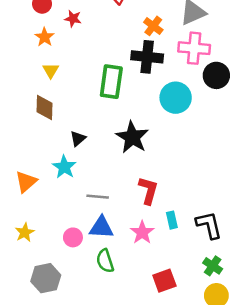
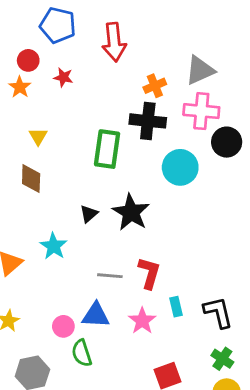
orange cross: (153, 26) -> (155, 86), turned 30
orange star: (45, 37) -> (20, 87), moved
black triangle: (78, 138) -> (89, 214), moved
gray line: (98, 197) -> (110, 276), moved
green semicircle: (105, 261) -> (82, 353), moved

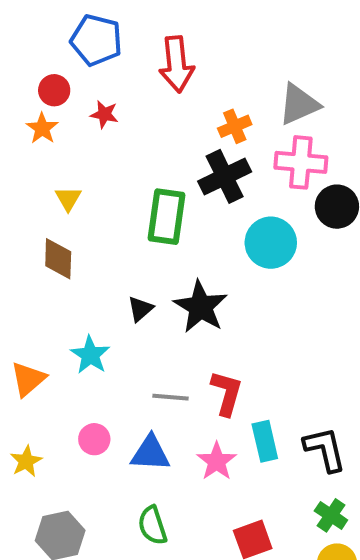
black cross: (148, 121) -> (225, 176), turned -32
cyan rectangle: (176, 307) -> (265, 441), size x1.4
pink circle: (63, 326) -> (94, 439), moved
green semicircle: (82, 353) -> (152, 525), moved

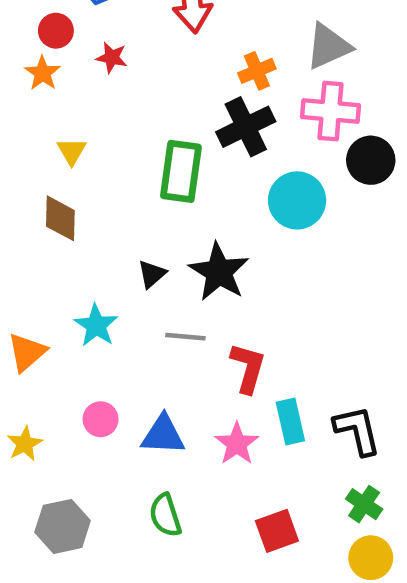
gray line: (170, 397) -> (185, 337), moved

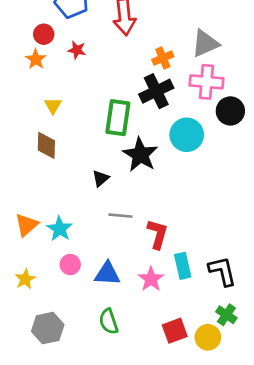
black star: (219, 272) -> (140, 155), moved
cyan star: (96, 325) -> (60, 229), moved
yellow circle: (371, 558) -> (208, 337), moved

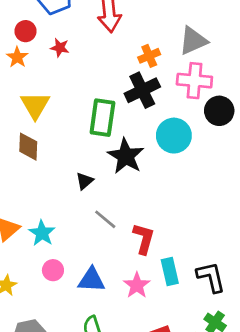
yellow triangle: (53, 106) -> (35, 105), size x1.6
gray line: (121, 216) -> (105, 219), turned 35

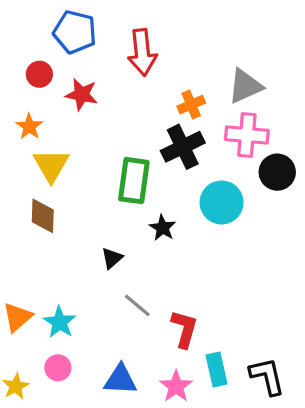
red star: (60, 48) -> (82, 94), size x1.4
orange star: (17, 57) -> (29, 127), moved
black star: (126, 156) -> (163, 228), size x0.6
pink circle: (53, 270) -> (58, 368), moved

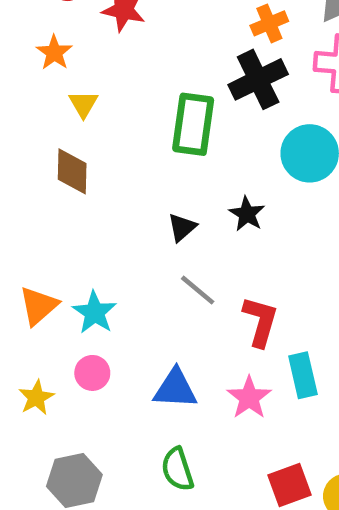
yellow triangle: (51, 165) -> (83, 104), size x0.6
black star: (163, 228) -> (247, 214), moved
black triangle: (112, 258) -> (182, 227), moved

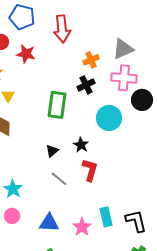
black cross: (258, 79) -> (86, 85), size x0.7
red L-shape: (260, 321) -> (90, 170), moved

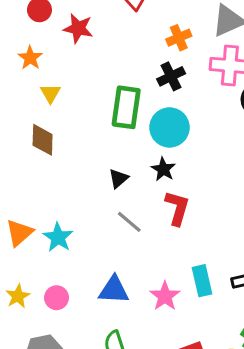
cyan circle: (109, 118) -> (170, 127), moved
pink circle: (12, 216) -> (57, 298), moved

